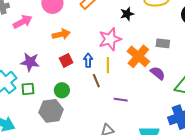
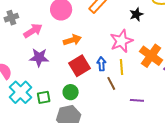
red square: (66, 60) -> (79, 66), size x1.5
purple star: (30, 62) -> (39, 57), moved
green circle: (62, 90) -> (71, 92), moved

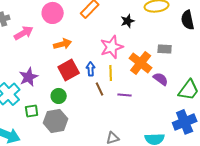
purple star: (39, 57) -> (29, 77), moved, turned -30
green square: (44, 97) -> (32, 111), moved
purple line: (137, 100) -> (125, 95), moved

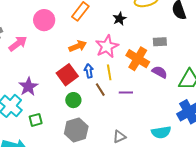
orange arrow: (63, 44) -> (78, 46), moved
green circle: (59, 96) -> (73, 100), moved
gray hexagon: (56, 121) -> (76, 130), moved

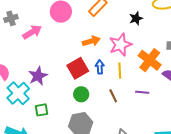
brown line: (100, 90) -> (113, 96), moved
purple line: (126, 92) -> (142, 92), moved

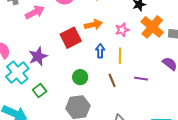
pink star: (120, 45) -> (122, 30), size x0.6
orange cross: (150, 60) -> (152, 27), moved
red square: (78, 68) -> (71, 38), moved
green square: (41, 110) -> (40, 91), turned -32

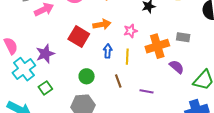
orange cross: (152, 27) -> (157, 46), moved, turned 30
red square: (71, 38) -> (79, 37), turned -35
purple line: (141, 79) -> (146, 91), moved

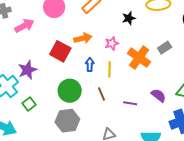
gray rectangle: (183, 37) -> (165, 48), turned -40
orange cross: (157, 46) -> (139, 58), turned -35
purple semicircle: (177, 67) -> (159, 95), moved
green circle: (87, 76) -> (70, 91), size x1.5

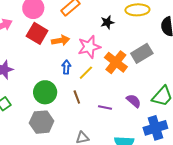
pink star: (112, 43) -> (89, 47), size x1.6
gray rectangle: (165, 48) -> (142, 53), size x1.5
red square: (60, 51) -> (37, 33), moved
yellow line: (110, 69) -> (86, 73), turned 42

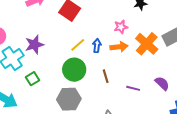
orange arrow: (61, 40) -> (119, 47), moved
pink star: (89, 47) -> (121, 27), size x0.6
yellow line: (86, 73) -> (78, 45), moved

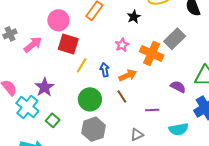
yellow line: (78, 45) -> (82, 65), moved
orange arrow: (119, 47) -> (128, 75), moved
purple line: (133, 88) -> (152, 110), moved

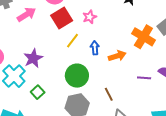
red square: (68, 44) -> (62, 18), turned 35
pink star: (122, 45) -> (90, 17), moved
brown line: (122, 96) -> (109, 94), moved
purple line: (152, 110) -> (144, 78), moved

